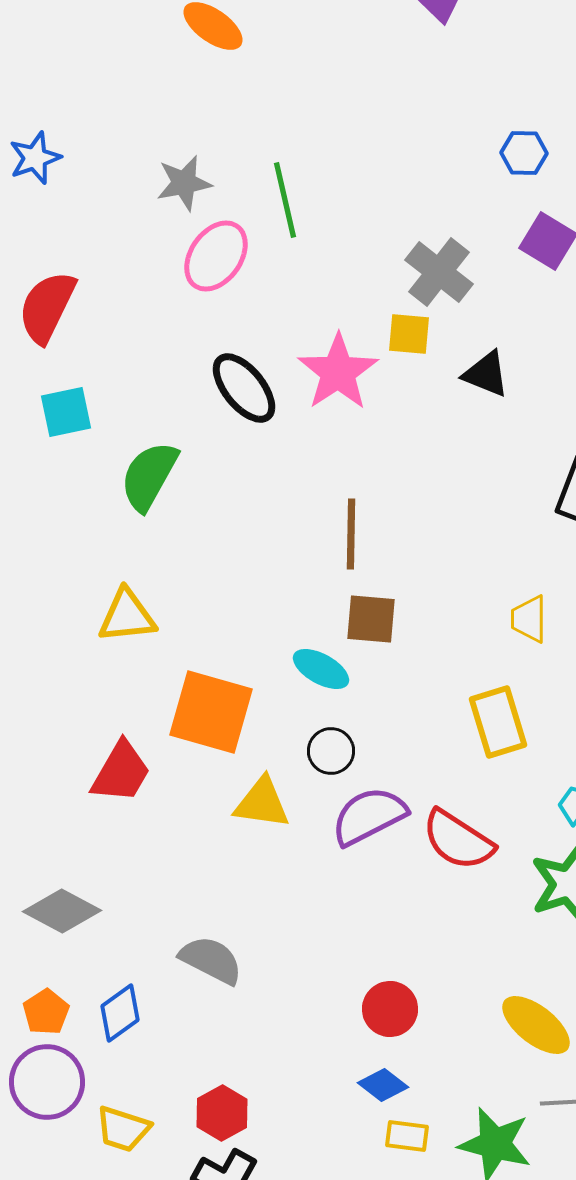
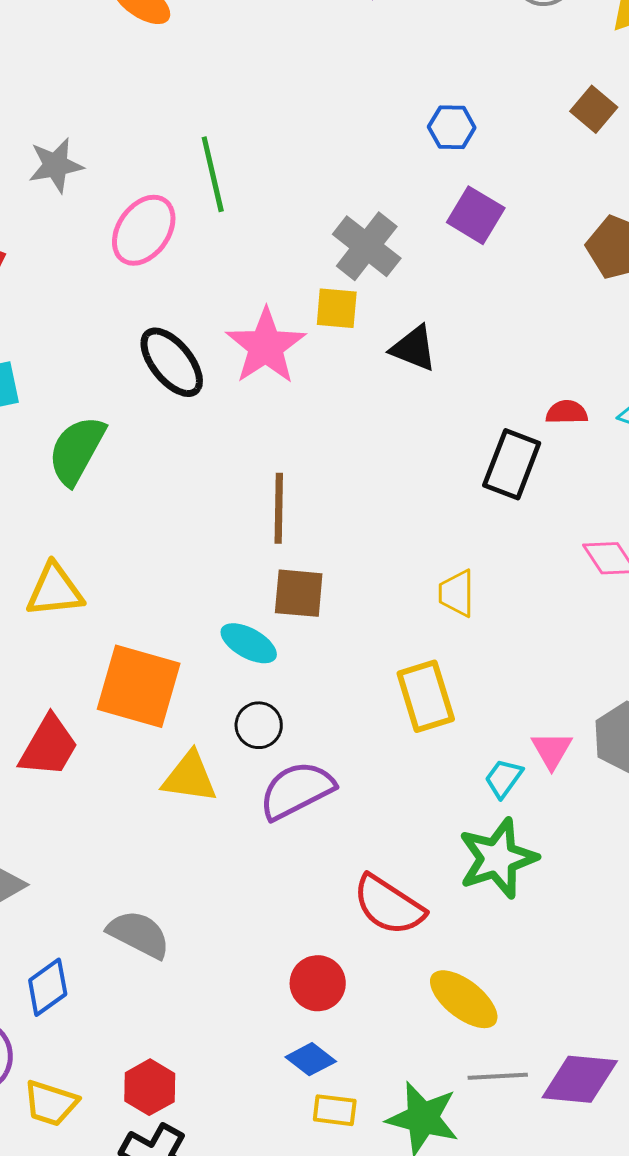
gray star: (184, 183) -> (56, 165), moved
red semicircle: (458, 840) -> (389, 905), moved

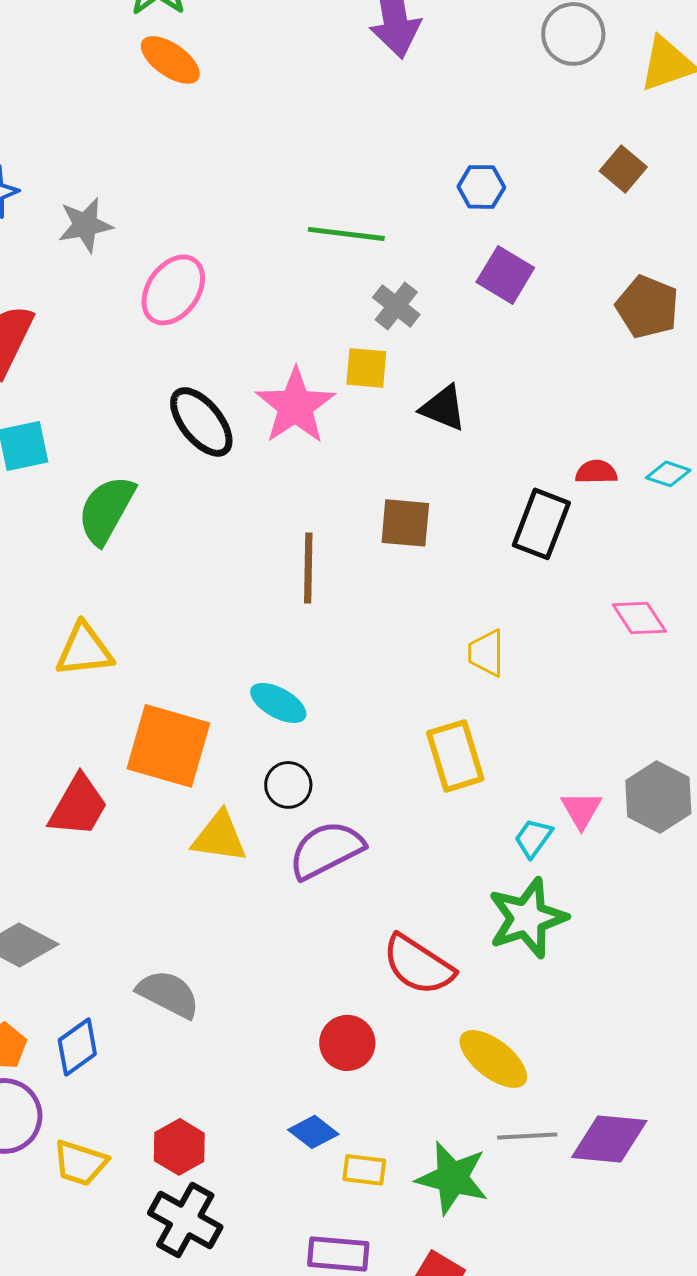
green line: (213, 174) -> (346, 234), moved, turned -70
gray cross: (367, 246) -> (396, 306), size x0.7
brown square: (299, 593) -> (405, 523), moved
blue diamond: (311, 1059) -> (313, 1132), moved

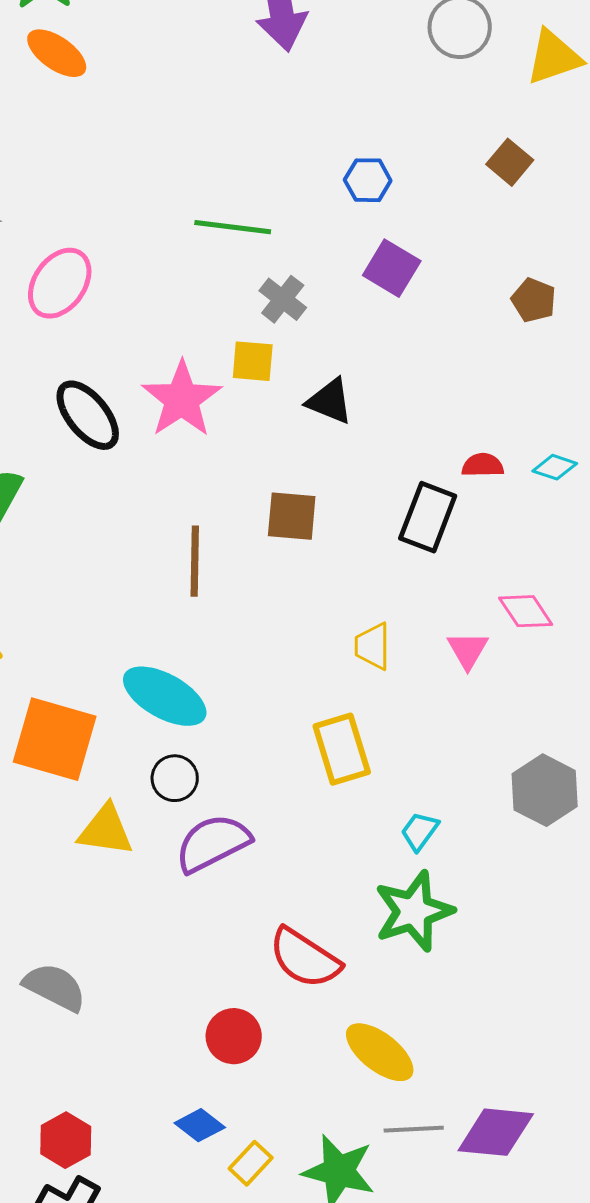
brown pentagon: (647, 307) -> (534, 300), size x0.7
cyan ellipse: (278, 703) -> (165, 696), size x1.5
pink triangle: (581, 810) -> (468, 650), moved
yellow rectangle: (364, 1170) -> (251, 1163), turned -54

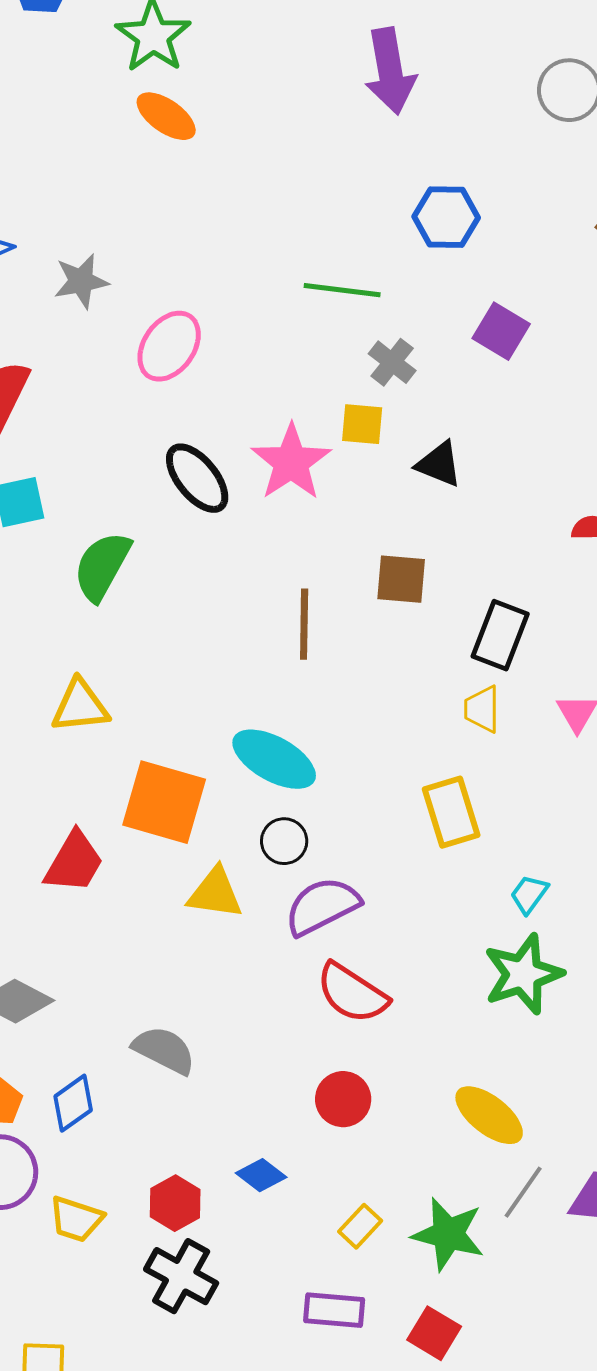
blue hexagon: (368, 180) -> (446, 217), moved, size x1.4
black rectangle: (428, 517) -> (500, 635), moved
red semicircle: (305, 958) -> (352, 993), moved
blue diamond: (200, 1125) -> (261, 1175), moved
gray line: (414, 1129) -> (523, 1192), turned -52

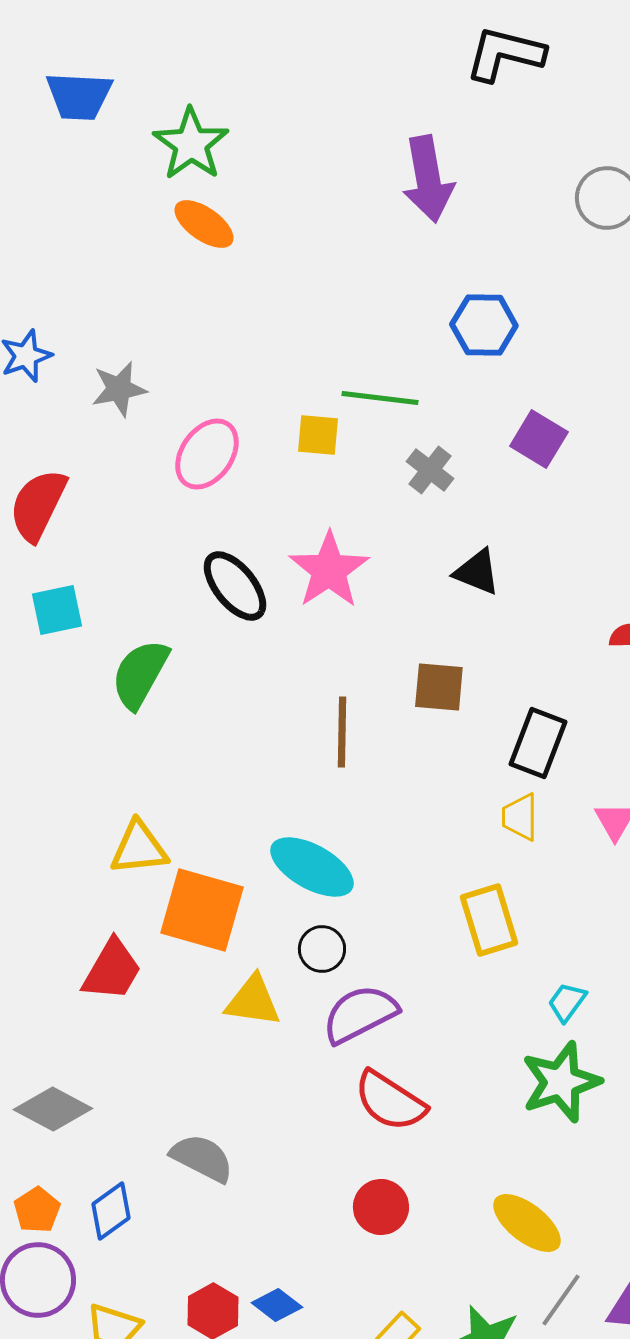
yellow square: (362, 424) -> (318, 435), moved
yellow triangle: (80, 706) -> (139, 848), moved
blue diamond: (261, 1175) -> (277, 1305), moved

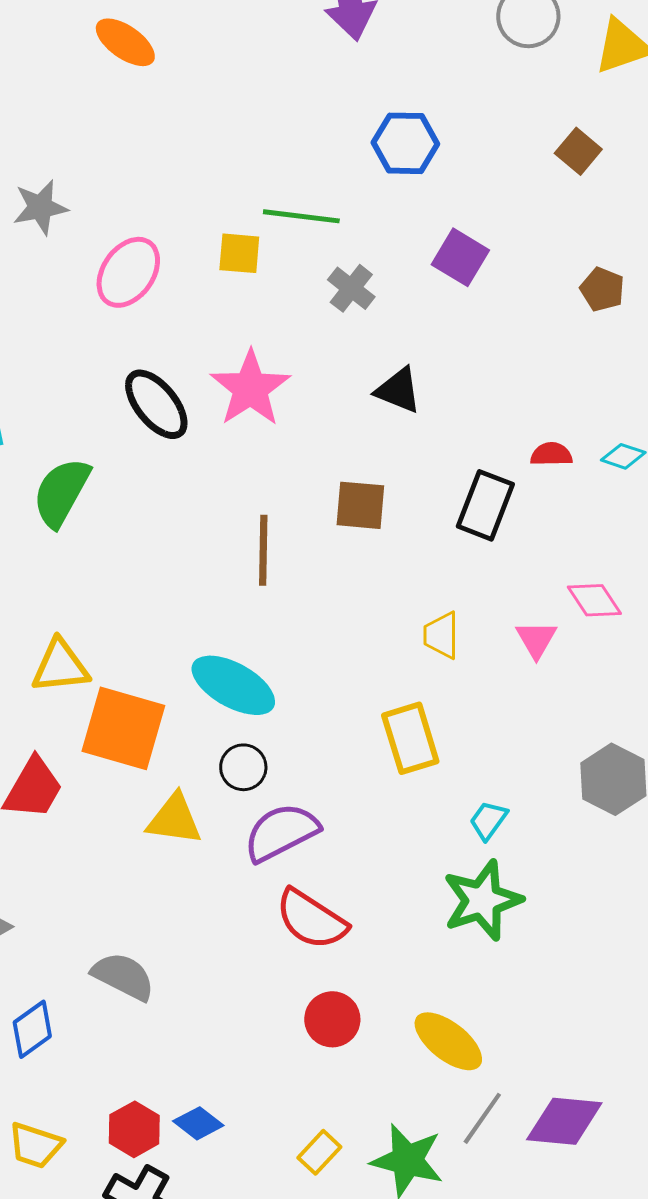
black rectangle: (538, 743) -> (485, 505), moved
red circle: (381, 1207) -> (332, 1019), moved

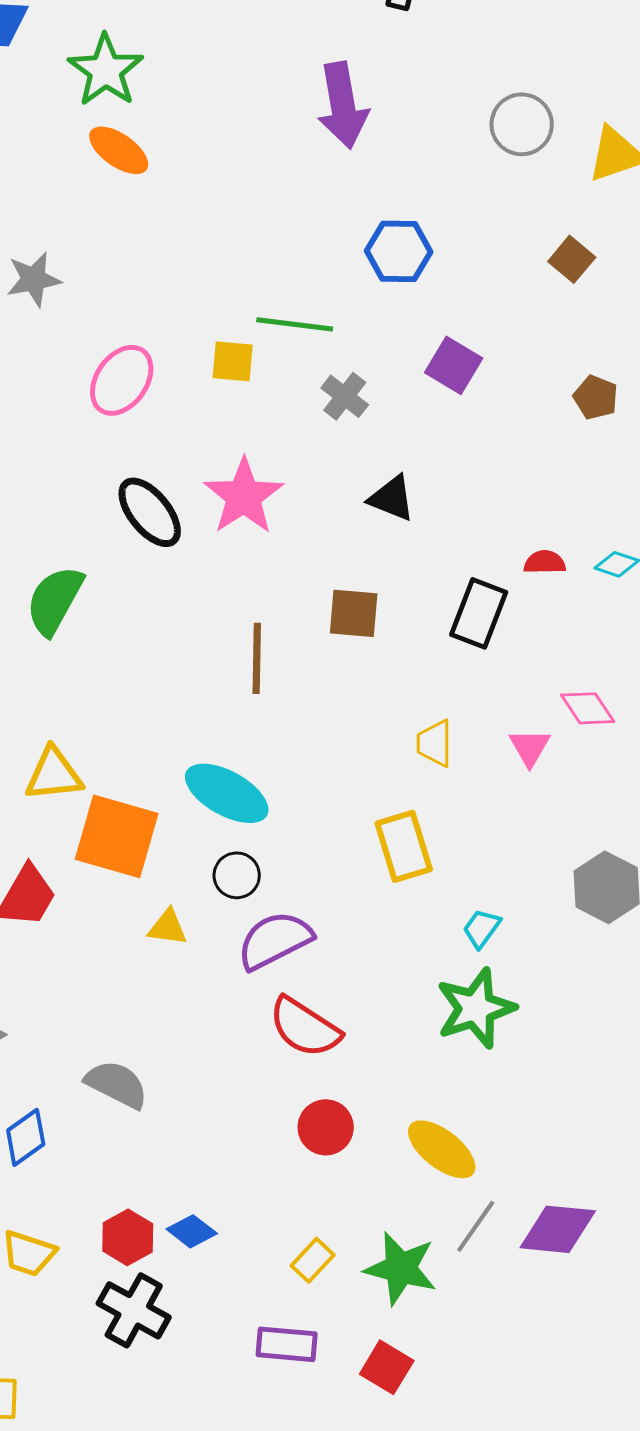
gray star: (40, 207) -> (34, 279), moved
yellow triangle: (174, 819) -> (168, 927), size x0.7

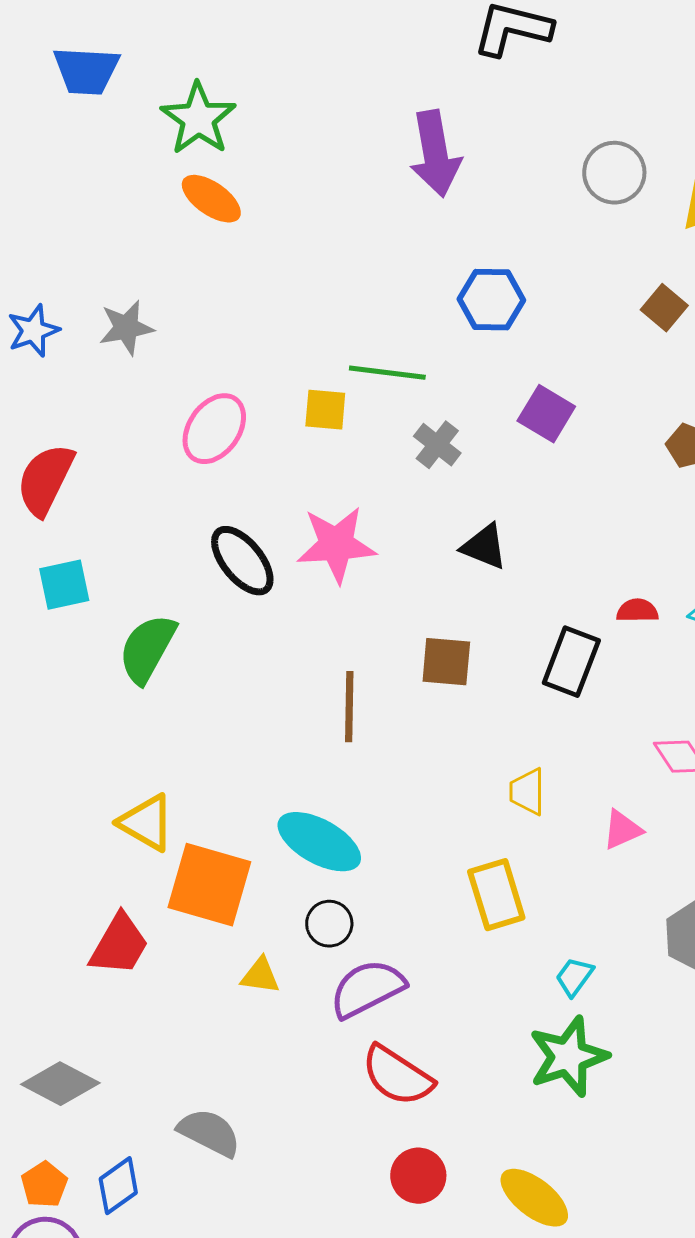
pink star: (244, 496) -> (336, 545), turned 30
pink triangle: (530, 747) -> (622, 830), moved, turned 36
yellow triangle: (54, 774) -> (146, 823), turned 36

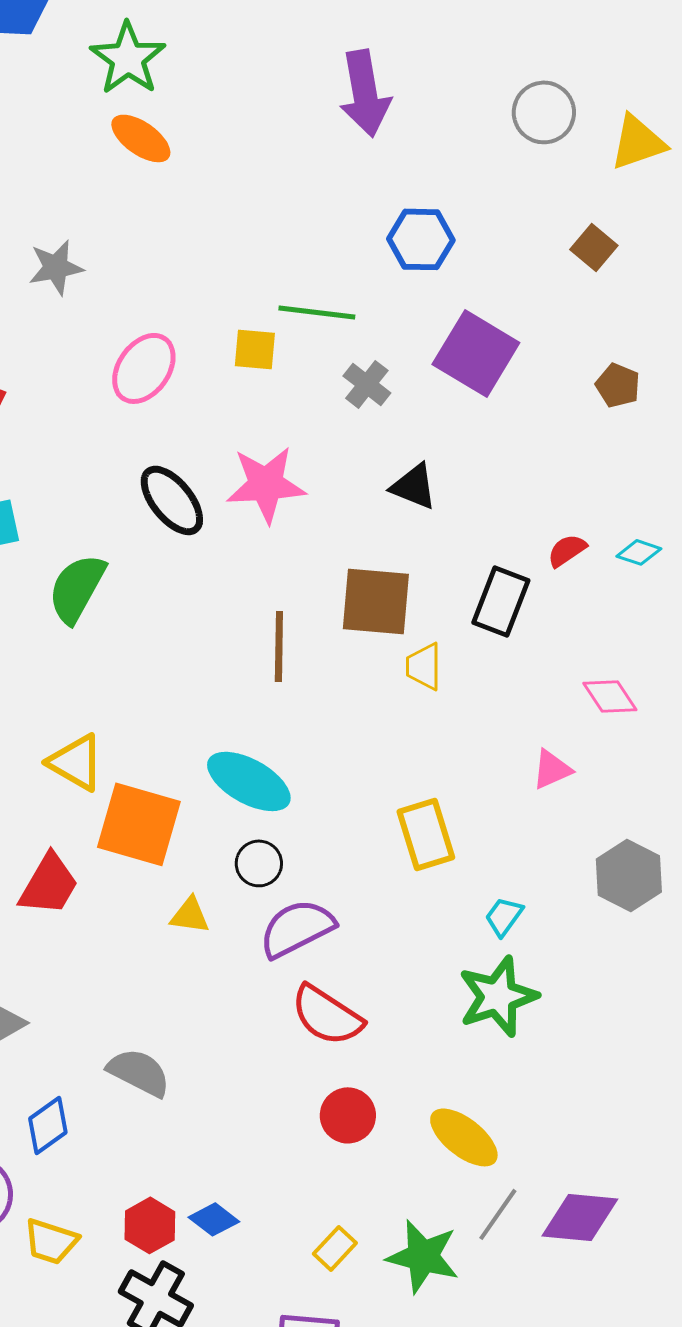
purple square: (546, 414) -> (476, 353), size x1.5
red semicircle: (637, 611) -> (567, 550), turned -33
brown square: (446, 662) -> (376, 601), size x1.4
yellow trapezoid: (527, 792) -> (424, 666), moved

